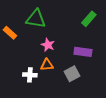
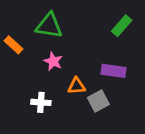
pink star: (48, 45) -> (53, 61), moved
orange triangle: (47, 65) -> (76, 86), moved

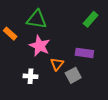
pink star: (53, 61) -> (40, 46), size x1.5
orange triangle: (76, 86) -> (57, 64), turned -48

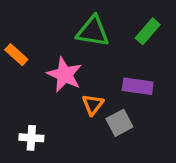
green triangle: (37, 19) -> (93, 31), moved
white cross: (31, 76) -> (31, 138), moved

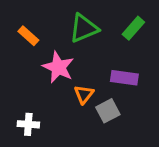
green triangle: (93, 31) -> (84, 28), turned -32
orange rectangle: (16, 55) -> (28, 36), moved

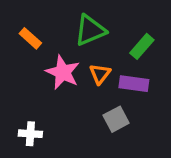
green rectangle: (133, 28) -> (142, 46), moved
orange triangle: (84, 94) -> (100, 74), moved

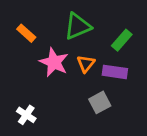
white cross: (30, 134) -> (26, 115), turned 30

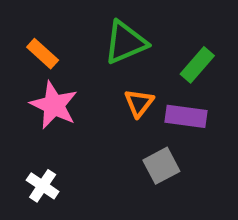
pink star: (54, 62) -> (54, 105), moved

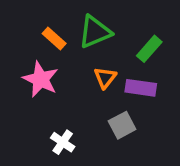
orange rectangle: (43, 54) -> (54, 39), moved
white cross: (43, 186) -> (63, 142), moved

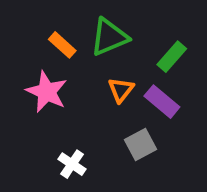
purple rectangle: (141, 88) -> (162, 102), turned 32

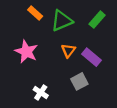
orange rectangle: (62, 45) -> (35, 13), moved
green rectangle: (172, 57) -> (97, 20), moved

